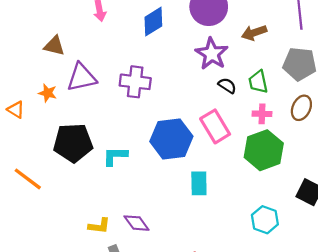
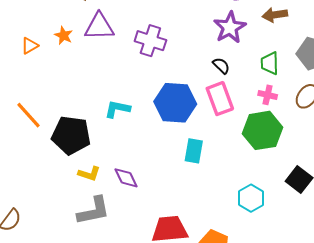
black semicircle: (227, 86) -> (221, 66), moved
orange triangle: (16, 110) -> (30, 46), turned 48
black pentagon: (73, 143) -> (71, 135), moved

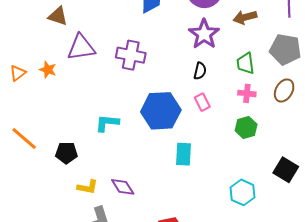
orange star: (64, 35) -> (48, 70), moved
black semicircle: (221, 66) -> (200, 71), turned 66
pink rectangle: (220, 99) -> (202, 102), size x0.6
green hexagon: (263, 130) -> (246, 127), size x0.6
black pentagon: (71, 135) -> (66, 153), size x0.6

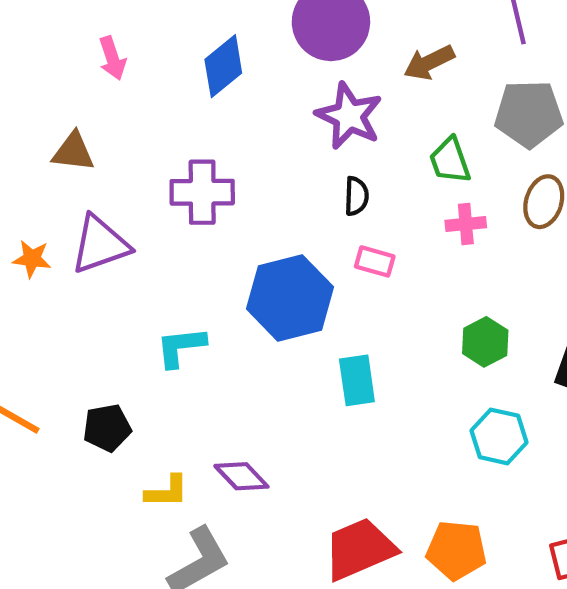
brown triangle: (58, 16) -> (73, 152), moved
purple triangle: (81, 47) -> (100, 244), moved
pink rectangle: (202, 102) -> (375, 261), turned -36
green hexagon: (246, 127) -> (485, 342), moved

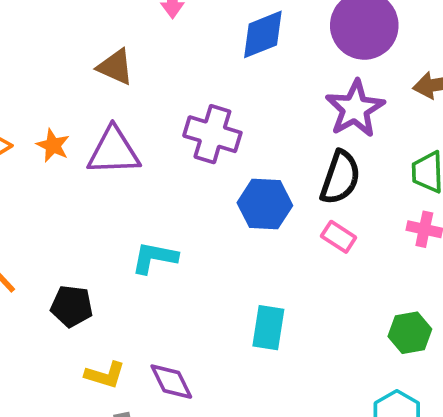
black semicircle: (356, 196) -> (340, 177), size x1.6
blue hexagon: (290, 298) -> (265, 204), moved, size x0.7
cyan rectangle: (357, 380) -> (268, 328), moved

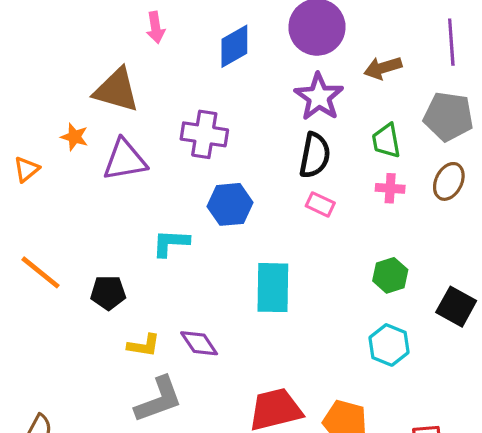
brown triangle: (115, 67) -> (116, 90), size x1.5
orange star: (53, 145) -> (74, 137), moved
blue hexagon: (265, 204) -> (230, 204), moved
cyan rectangle: (268, 328) -> (273, 288), size x1.4

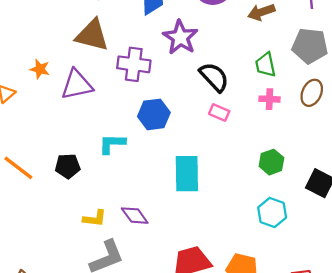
brown triangle: (116, 90) -> (92, 35), moved
purple star: (319, 97) -> (180, 37), moved
black semicircle: (315, 155) -> (214, 77), turned -52
black pentagon: (108, 293) -> (68, 166), moved

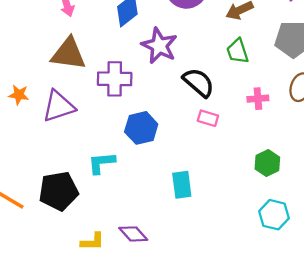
green trapezoid: (266, 65) -> (238, 51), moved
black pentagon: (68, 166) -> (59, 191), size x1.5
cyan rectangle: (187, 174) -> (182, 185), size x0.7

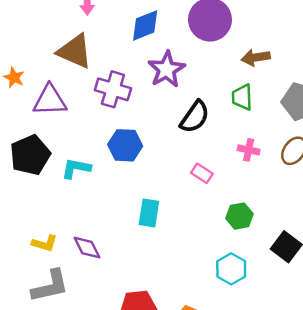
black semicircle: (199, 82) -> (195, 117), turned 68
pink rectangle: (208, 118) -> (202, 173), moved
black pentagon: (59, 191) -> (30, 155), moved, turned -30

